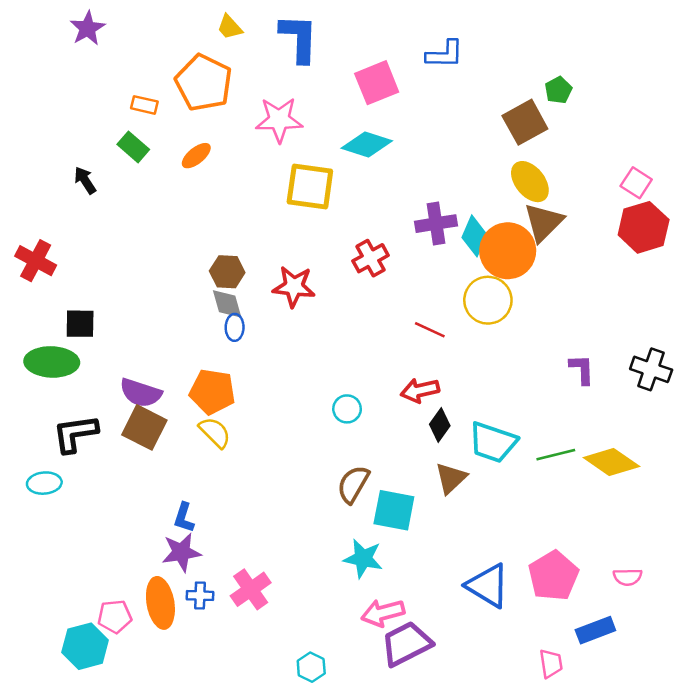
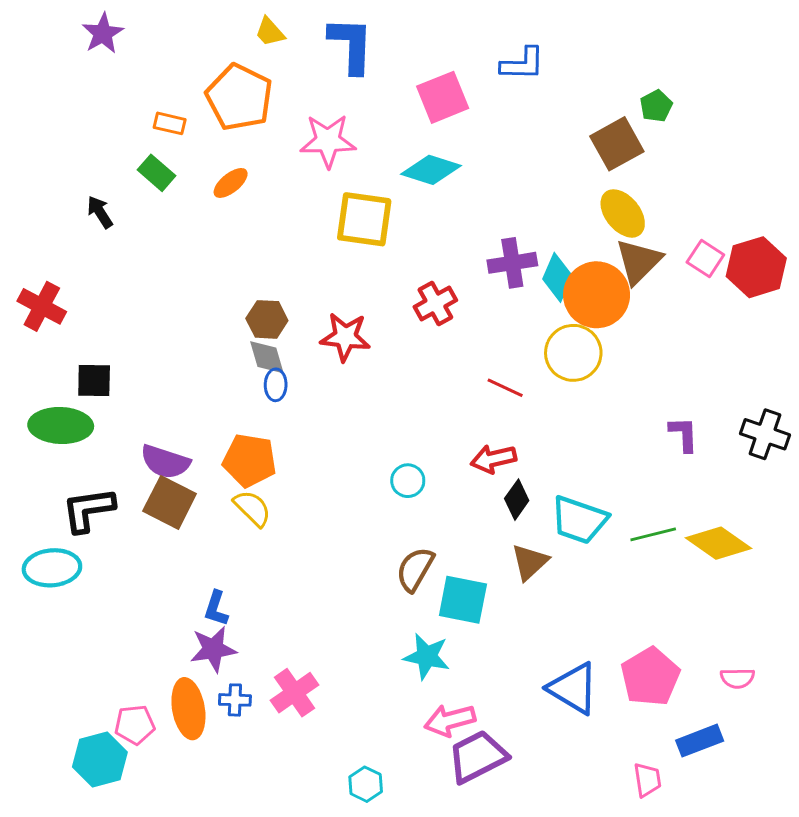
pink square: (636, 183) -> (705, 258), moved
cyan ellipse: (44, 483) -> (52, 568), size x1.4

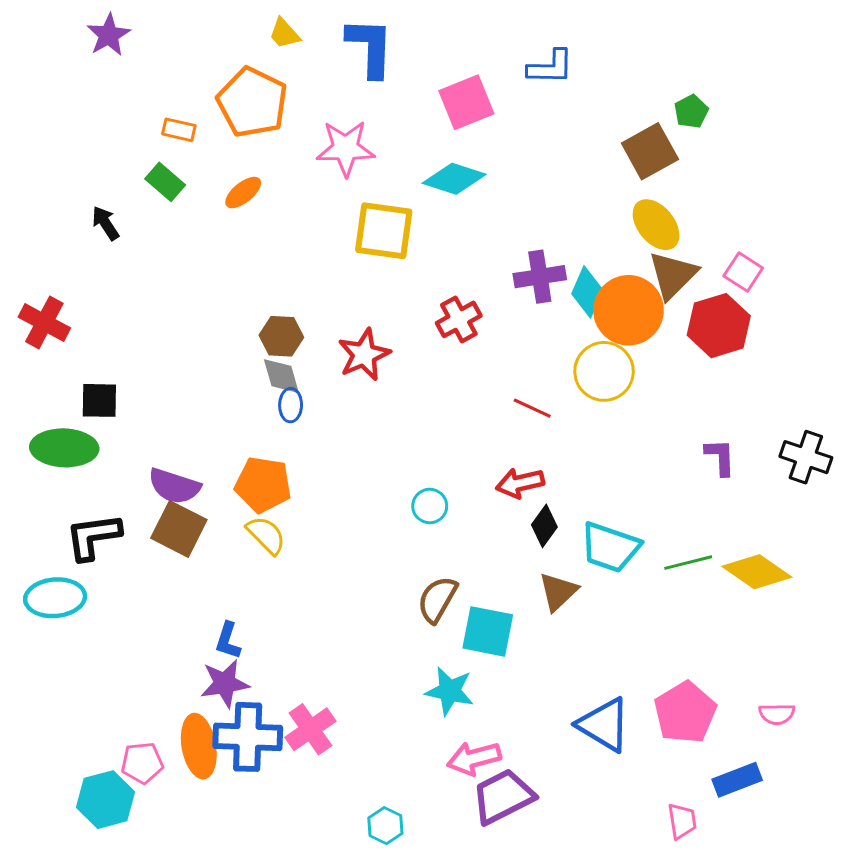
red hexagon: (756, 267) -> (719, 326), moved
red star: (345, 337) -> (364, 355), turned -30
blue cross: (235, 700) -> (248, 737), size x2.0

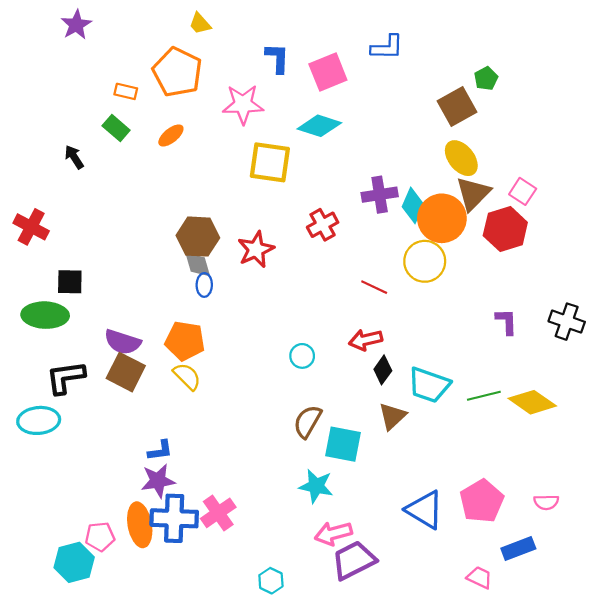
blue L-shape: (370, 47) -> (277, 58), moved, size x0.7
brown hexagon: (281, 336) -> (198, 237), size x1.4
blue L-shape: (228, 641) -> (160, 451), turned -116
pink trapezoid: (682, 821) -> (480, 577), turned -56

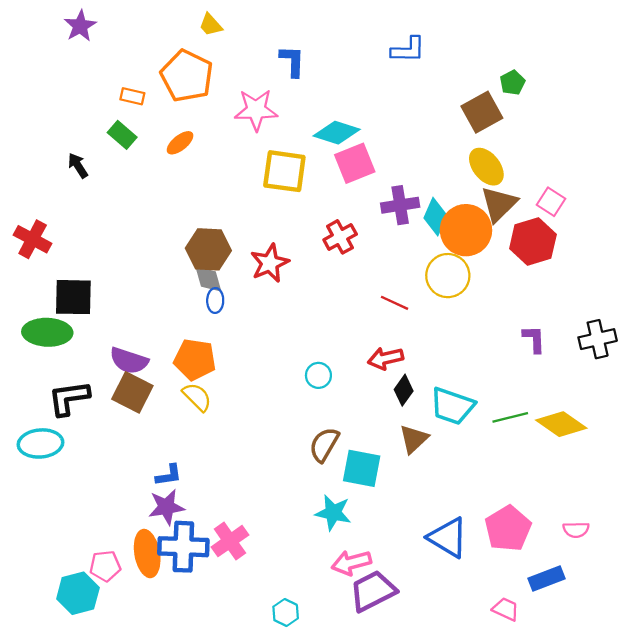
pink square: (328, 72) -> (355, 163), moved
black square: (70, 282) -> (73, 297), size x1.4
black cross: (567, 322) -> (598, 339), turned -32

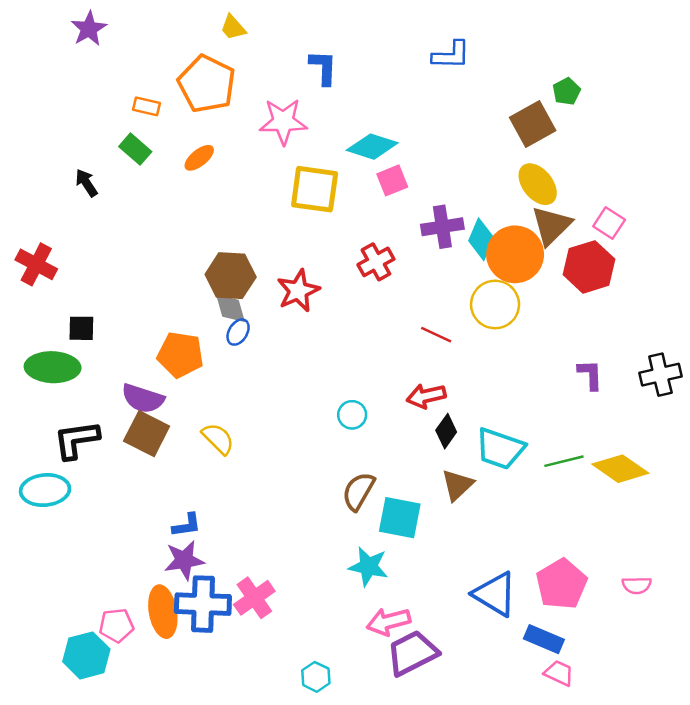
pink square: (355, 163) -> (392, 180), size x0.7
black square: (73, 297) -> (81, 328), size x0.6
blue ellipse: (215, 301) -> (238, 332), turned 30
orange pentagon: (195, 360) -> (180, 355), moved
blue rectangle: (547, 578) -> (544, 639), moved, turned 44

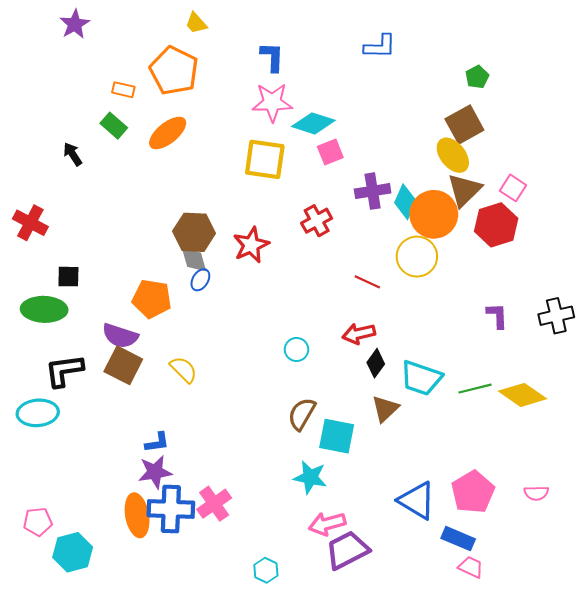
pink star: (283, 121) -> (272, 102), moved
brown square: (533, 124) -> (464, 125), moved
orange ellipse: (199, 158) -> (168, 133), size x1.5
pink pentagon: (116, 625) -> (38, 522), moved

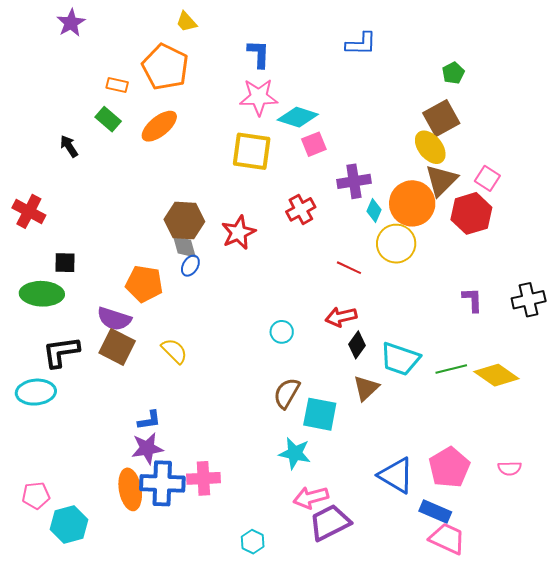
cyan diamond: (405, 202) -> (374, 210), moved, size x0.7
pink cross: (214, 504) -> (203, 478), turned 32
pink trapezoid: (471, 567) -> (447, 539), size x1.5

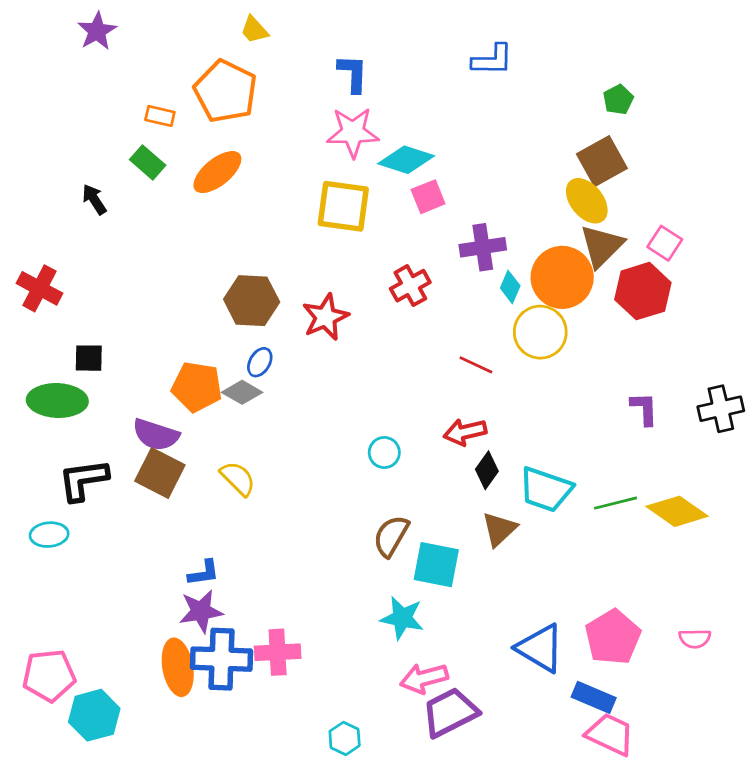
gray diamond: (184, 247) -> (242, 392), moved, turned -44
cyan ellipse: (36, 392) -> (49, 535), size x0.7
pink pentagon: (36, 495) -> (49, 675), size x1.4

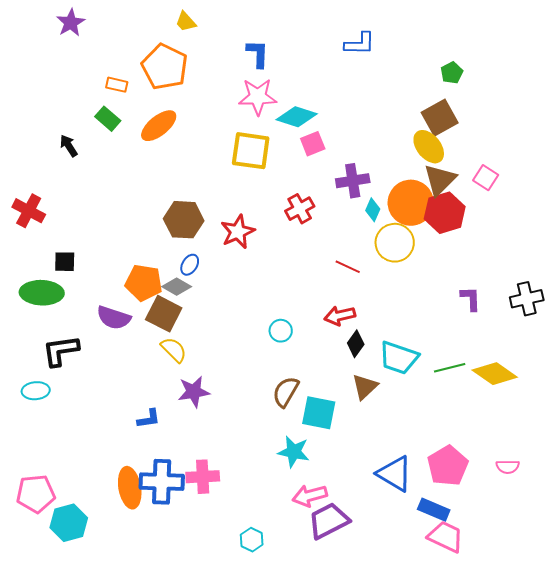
red hexagon: (643, 291) -> (445, 213), moved
brown square: (160, 473) -> (164, 314), moved
purple star: (201, 611) -> (194, 392), moved

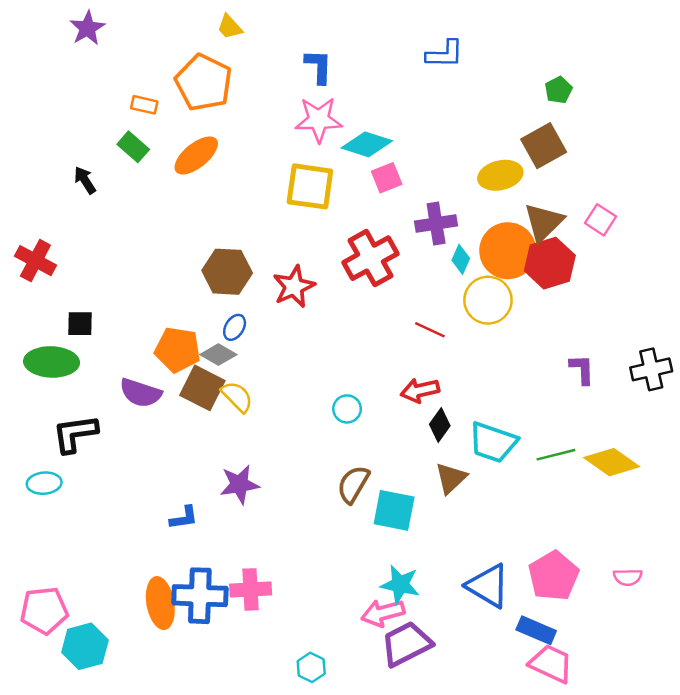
yellow ellipse: (429, 147) -> (500, 175), moved, turned -64
red cross: (300, 209) -> (371, 258), size x1.5
yellow semicircle: (174, 350) -> (237, 397), moved
cyan star: (294, 452) -> (400, 585), moved

